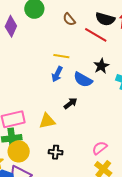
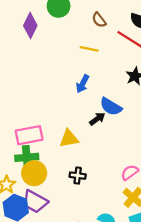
yellow line: (61, 56) -> (89, 49), moved
blue semicircle: (83, 80) -> (111, 107), moved

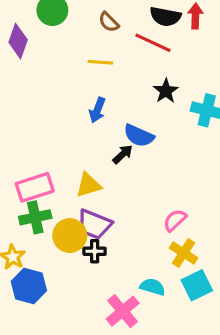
yellow circle: (34, 173) -> (70, 236), moved
black cross: (78, 176) -> (95, 251), moved
purple trapezoid: (35, 202) -> (94, 224), moved

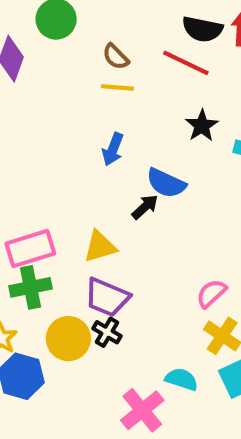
brown semicircle: (109, 22) -> (116, 57), moved
yellow circle: (70, 236) -> (68, 339), moved
black cross: (95, 251) -> (107, 332), turned 30

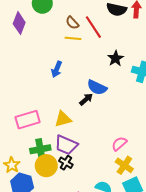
red line: (186, 63) -> (93, 27), moved, turned 30
blue arrow: (113, 149) -> (57, 69), moved
green cross: (30, 287) -> (40, 149), moved

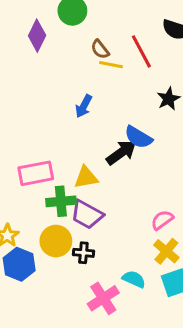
brown semicircle: (72, 23) -> (100, 49), moved
black arrow: (86, 99) -> (121, 153), size x1.5
green cross: (40, 149) -> (61, 201), moved
black cross: (66, 163) -> (83, 253), moved, turned -32

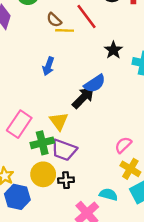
blue semicircle: (138, 137) -> (95, 84), turned -55
pink rectangle: (36, 173) -> (19, 124), turned -36
yellow triangle: (86, 177) -> (59, 121), turned -48

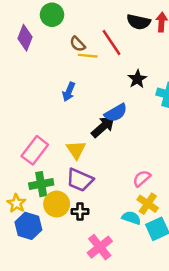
green cross: (42, 143) -> (41, 184), moved
cyan semicircle: (108, 194) -> (131, 218), moved

